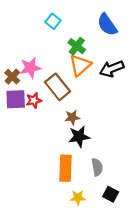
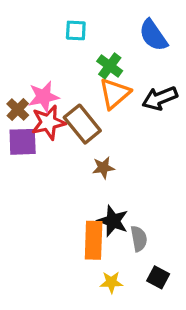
cyan square: (53, 21) -> (76, 30), turned -35
red star: (34, 100) -> (48, 122), moved, size x1.5
black star: (79, 137) -> (113, 221), moved, turned 30

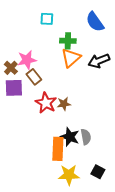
green cross: (110, 66) -> (68, 41), turned -35
red star: (48, 122) -> (46, 103), moved, turned -30
brown rectangle: (82, 124) -> (34, 77), moved, size x0.7
gray semicircle: (139, 239) -> (86, 137), moved
yellow star: (111, 282) -> (69, 175), size x1.5

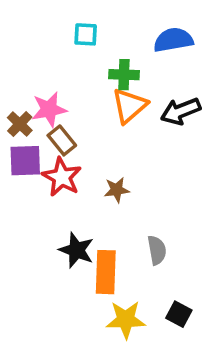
blue semicircle: (95, 22) -> (173, 40), turned 115
red star: (46, 103) -> (62, 177), moved
black star: (70, 137) -> (76, 250), moved

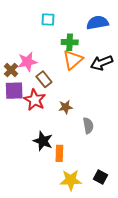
brown rectangle: (62, 140) -> (44, 79), moved
gray semicircle: (157, 250) -> (88, 126), moved
orange rectangle: (106, 272) -> (59, 153), size x0.7

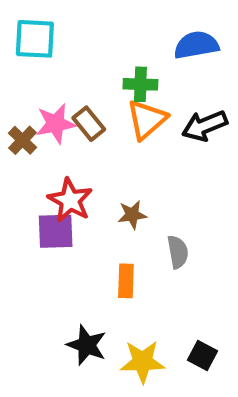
cyan square: (48, 20) -> (35, 39), moved, size x1.5
brown rectangle: (44, 79) -> (89, 124), moved
purple square: (14, 91) -> (56, 231), moved
black star: (43, 141) -> (87, 345), moved
orange rectangle: (59, 153) -> (126, 281), moved

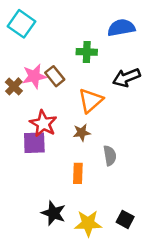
cyan square: (35, 39) -> (22, 24), turned 32
orange triangle: (147, 120) -> (91, 101), moved

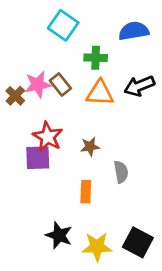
cyan square: (22, 24) -> (63, 25), moved
orange triangle: (91, 101) -> (100, 93), moved, turned 44
black square: (125, 219) -> (138, 242), size x1.5

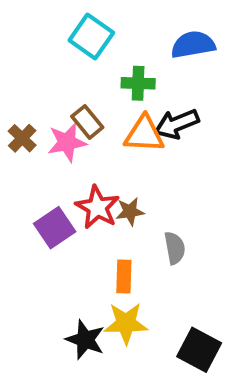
pink star: (38, 85) -> (67, 142), moved
black arrow: (139, 86) -> (177, 124), moved
red star: (48, 137) -> (97, 207), moved
purple square: (38, 158) -> (55, 228), turned -32
yellow star: (97, 247) -> (126, 323), moved

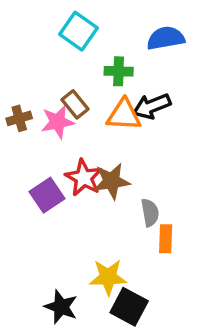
brown cross: (22, 138) -> (19, 118), turned 30
brown star: (130, 211) -> (112, 181), size x1.5
orange rectangle: (124, 277) -> (166, 239), moved
black star: (85, 340) -> (61, 307), moved
black square: (199, 350) -> (129, 307), moved

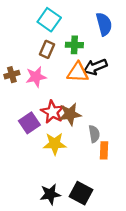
blue semicircle: (166, 38) -> (104, 24), turned 85
brown rectangle: (75, 104) -> (47, 49), moved, turned 63
yellow star: (108, 277) -> (55, 144), moved
black star: (61, 307) -> (50, 194), moved, turned -30

